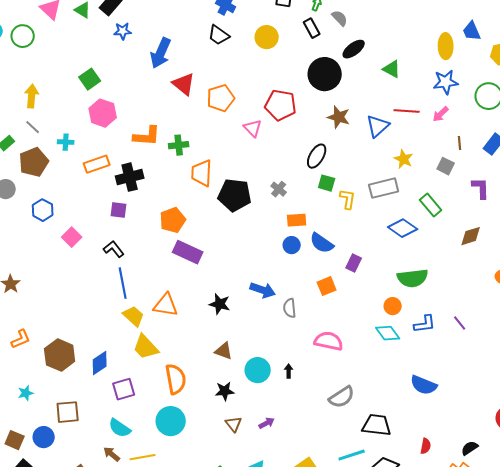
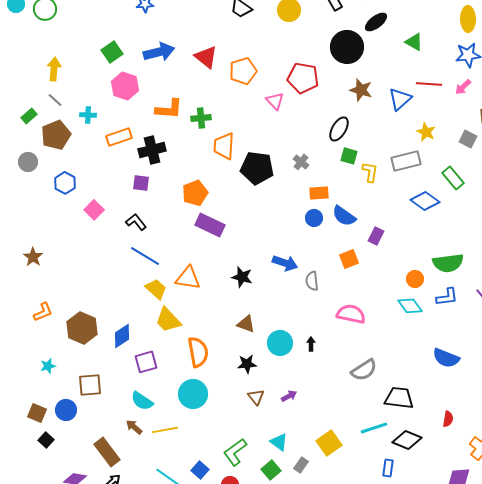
blue arrow: (161, 53) -> (159, 52), moved, turned -128
green semicircle: (413, 278) -> (448, 263), moved
blue line: (123, 283) -> (145, 256), turned -48

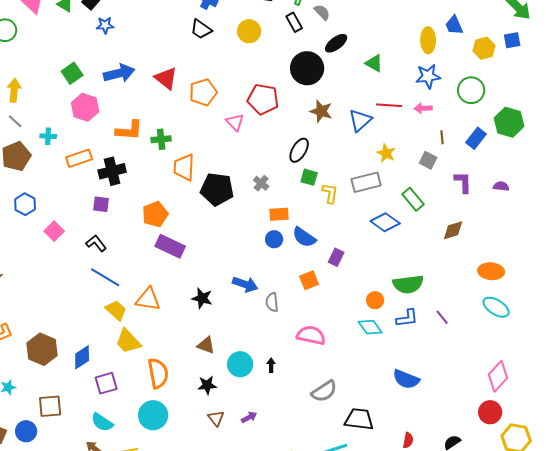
pink arrow: (463, 87) -> (423, 108), turned 42

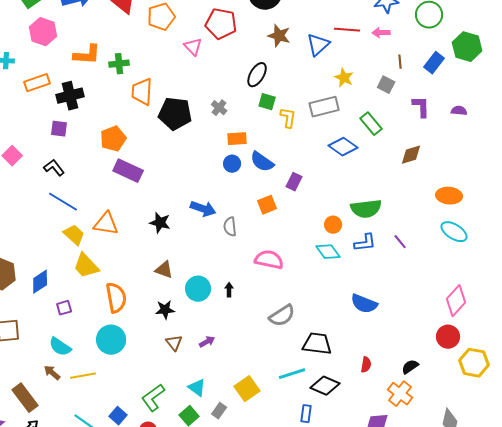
purple square: (106, 383) -> (64, 308), size x0.7

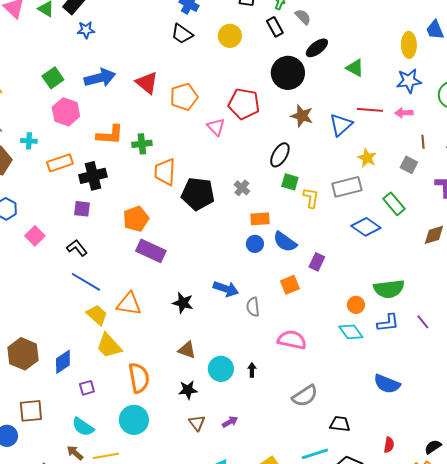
black trapezoid: (317, 344) -> (340, 424), size x0.7

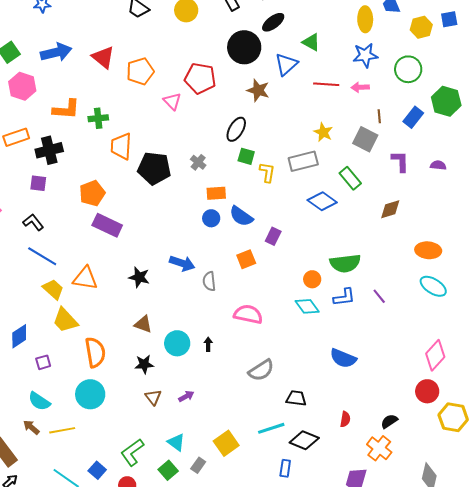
blue triangle: (341, 125) -> (286, 64), moved
gray square: (409, 165) -> (365, 139), size x1.4

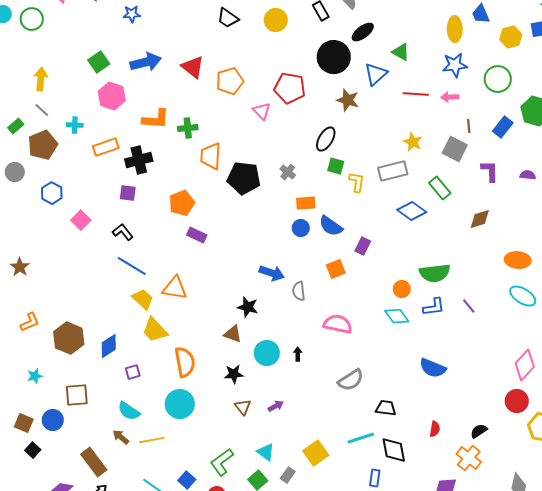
purple rectangle: (107, 225) -> (197, 235), size x0.7
black star: (139, 277) -> (248, 307), moved
black diamond: (304, 440) -> (394, 450), turned 56

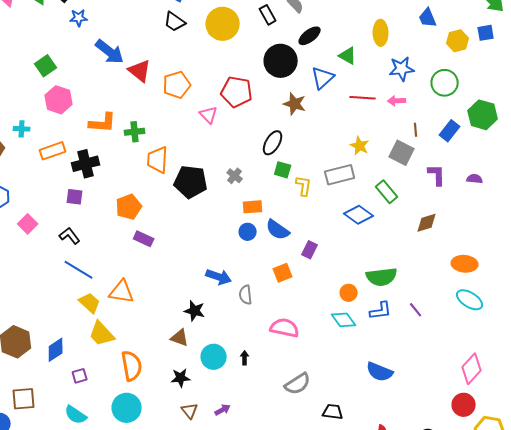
yellow circle: (276, 20) -> (223, 24), size x1.4
yellow ellipse: (455, 29) -> (381, 33), moved
blue arrow: (146, 62) -> (110, 52), moved, turned 52

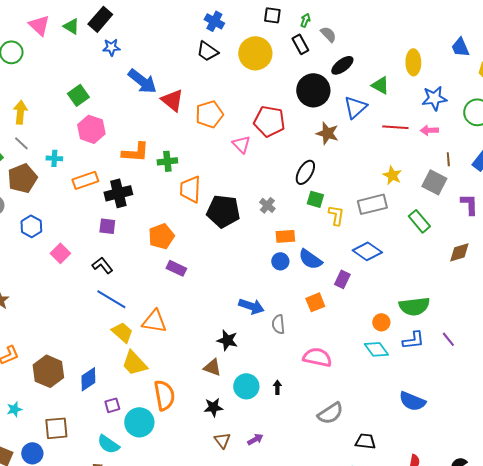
blue diamond: (359, 215) -> (367, 251), moved
cyan circle: (127, 408) -> (139, 422), moved

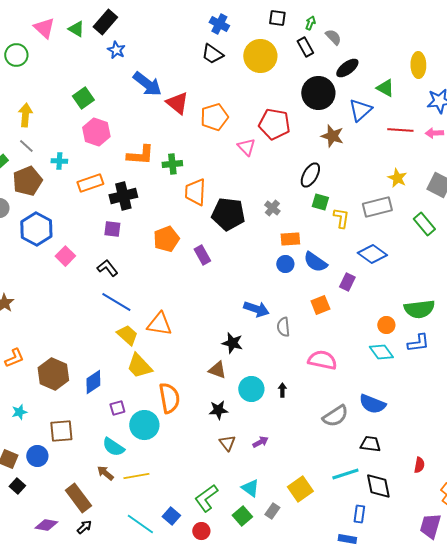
blue star: (111, 47) -> (116, 50), turned 30
blue hexagon: (31, 226) -> (36, 229), size x1.5
purple rectangle: (176, 268) -> (202, 255), moved, turned 36
blue semicircle: (412, 401) -> (372, 404), moved

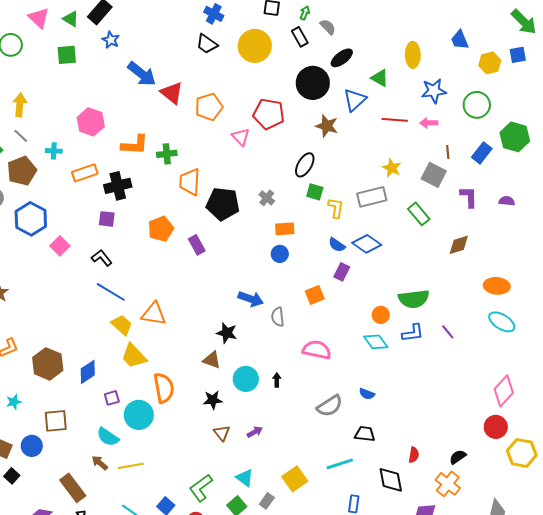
green square: (83, 98) -> (67, 55), moved, turned 30
blue semicircle: (315, 262) -> (337, 245), moved, size x0.7
blue semicircle: (372, 404) -> (367, 394), size x0.6
black diamond: (378, 486) -> (391, 480), moved

